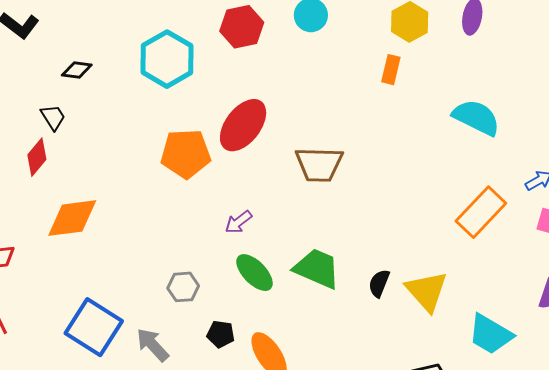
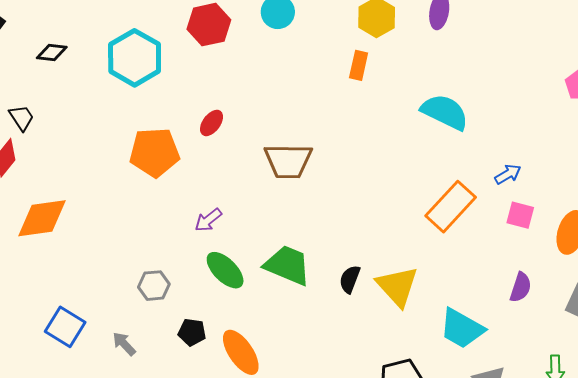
black diamond: (77, 70) -> (52, 53), moved
red ellipse: (243, 125) -> (212, 123), size x0.5
blue square: (94, 327) -> (65, 327), size x0.7
gray arrow: (153, 345) -> (124, 344), size x0.7

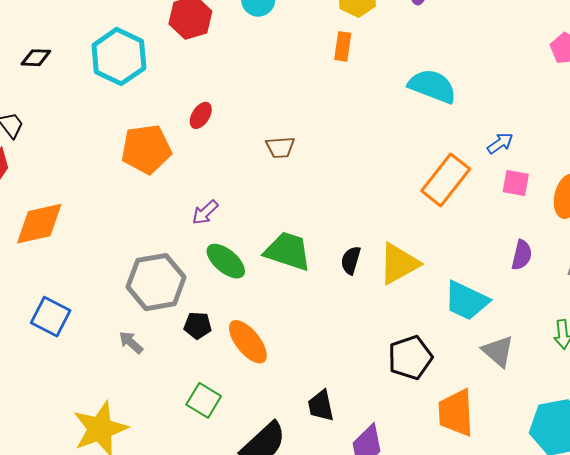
brown trapezoid: (288, 161) -> (280, 147), size x0.6
gray hexagon: (154, 286) -> (156, 282), size x1.8
yellow triangle: (397, 286) -> (399, 264), turned 48
blue square: (65, 327) -> (51, 317), moved

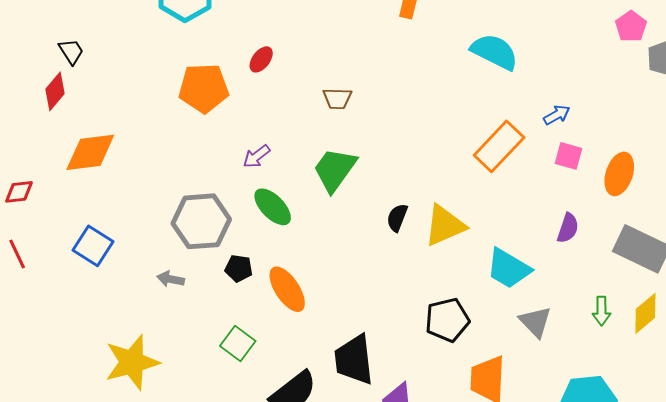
green trapezoid: (288, 251) -> (335, 170), moved, turned -78
gray arrow: (131, 342) -> (171, 279), turned -36
black trapezoid: (321, 406) -> (354, 360), size x1.6

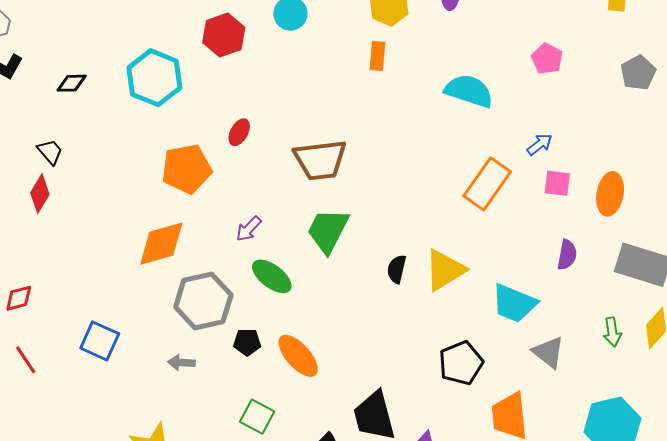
pink pentagon: (631, 26) -> (547, 59), moved
brown trapezoid: (337, 99) -> (320, 160), size x1.8
orange diamond: (90, 152) -> (161, 244), moved

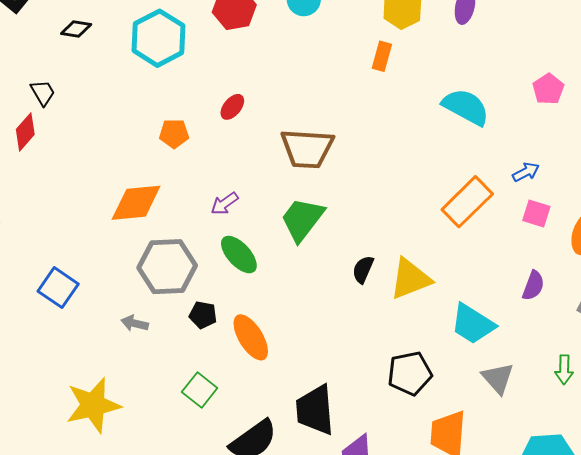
orange pentagon: (187, 169) -> (174, 134), size x0.6

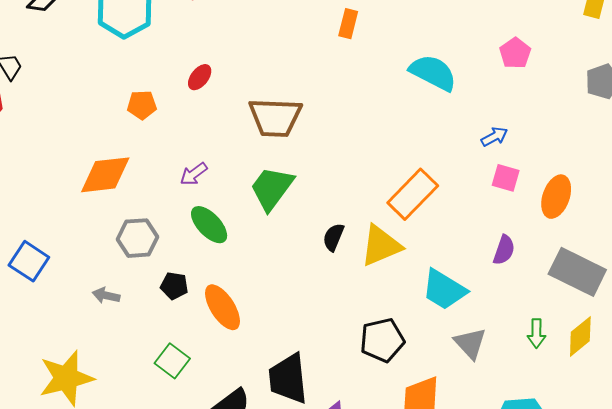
orange rectangle: (467, 202) -> (413, 194), moved
gray hexagon: (167, 267) -> (138, 238), size x0.7

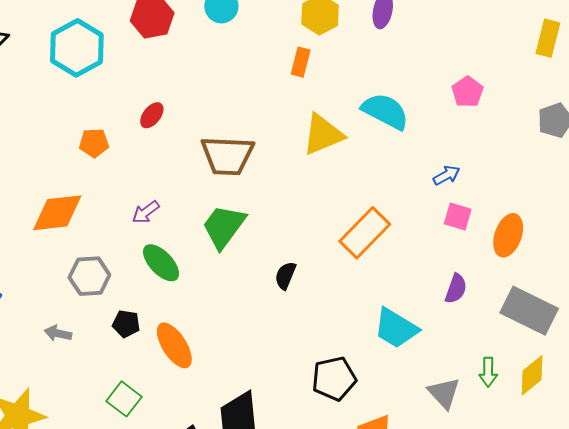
yellow triangle: (381, 246) -> (323, 134), moved
gray triangle: (470, 343) -> (444, 393), moved

